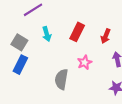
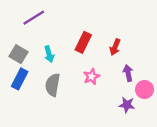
cyan arrow: (47, 34) -> (49, 54), moved
gray semicircle: (61, 79) -> (53, 85), moved

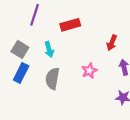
purple line: (34, 18) -> (35, 15), turned -40
red rectangle: (83, 42) -> (70, 25), moved, turned 48

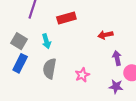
red arrow: (112, 43) -> (105, 35), turned 56
pink star: (89, 71) -> (82, 75), moved

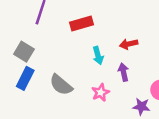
cyan arrow: (46, 41) -> (98, 55), moved
purple arrow: (117, 58) -> (124, 72), moved
gray semicircle: (50, 69) -> (61, 85), turned -60

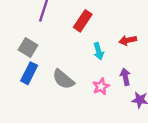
red rectangle: (81, 24) -> (83, 21), turned -40
purple arrow: (124, 72) -> (125, 77), moved

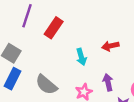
red rectangle: (83, 21) -> (54, 28), moved

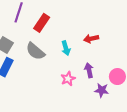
gray semicircle: (46, 85) -> (35, 51), moved

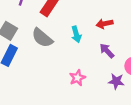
purple arrow: (89, 70) -> (107, 51), moved, turned -32
pink star: (68, 79) -> (77, 78), moved

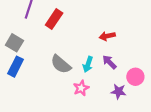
cyan arrow: (76, 34) -> (88, 64), moved, turned 35
gray semicircle: (42, 38) -> (61, 64), moved

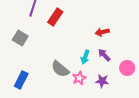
gray semicircle: (61, 64) -> (60, 69), moved
blue rectangle: (16, 67) -> (21, 80), moved
purple star: (118, 91) -> (102, 81), moved

